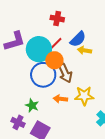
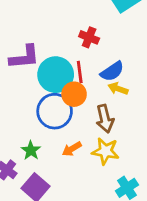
red line: (55, 44) -> (80, 72), turned -63
brown arrow: (65, 73) -> (105, 119), moved
orange arrow: (60, 99) -> (72, 149), turned -48

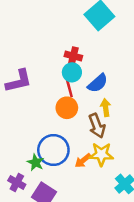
cyan circle: (56, 75) -> (72, 72), moved, size x0.6
yellow arrow: (118, 89) -> (106, 108), moved, turned 70
blue circle: (55, 111) -> (53, 150), moved
orange arrow: (72, 149) -> (83, 161), moved

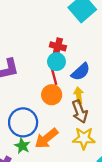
yellow arrow: (106, 108) -> (79, 95), moved
blue circle: (53, 150) -> (23, 122), moved
orange arrow: (83, 161) -> (46, 138), moved, size x1.5

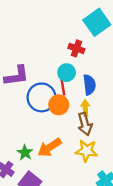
red cross: (58, 46) -> (76, 48), moved
blue semicircle: (81, 72) -> (89, 85), turned -60
blue circle: (23, 122) -> (42, 97), moved

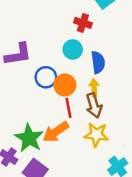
red line: (63, 86) -> (69, 108), moved
blue circle: (42, 97) -> (46, 77), size x0.7
green star: (25, 153) -> (29, 138), size x1.6

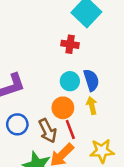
cyan circle: (73, 49) -> (70, 81), moved
blue circle: (46, 77) -> (17, 124), moved
brown arrow: (94, 105) -> (48, 131), moved

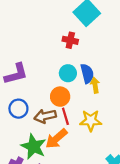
yellow arrow: (92, 106) -> (95, 85), moved
brown arrow: (48, 131) -> (45, 116), turned 100
yellow star: (102, 151) -> (91, 121), moved

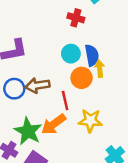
orange circle: (60, 97) -> (82, 78), moved
brown arrow: (45, 116) -> (38, 85), moved
yellow star: (91, 121) -> (90, 121), moved

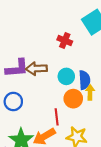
red cross: (76, 18) -> (65, 40), moved
brown arrow: (38, 85) -> (37, 69), moved

